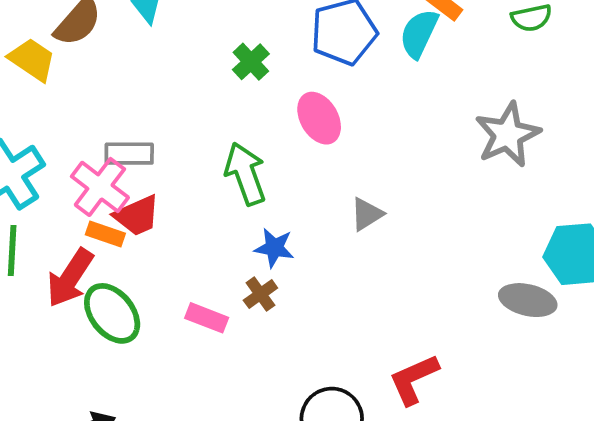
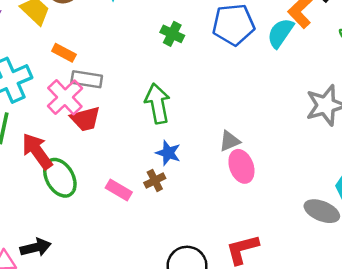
green cross: (251, 62) -> (172, 34), turned -30
pink ellipse: (319, 118) -> (241, 166), moved
orange rectangle: (105, 234) -> (64, 53), moved
red arrow: (70, 278) -> (37, 151), turned 102

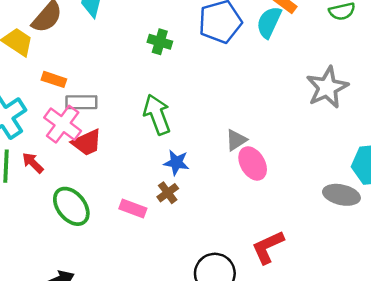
red arrow: (37, 151) -> (33, 163), moved, size x0.6

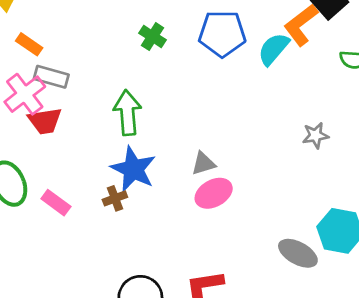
gray star: (327, 87) -> (315, 135), size x0.6
blue star: (176, 163) -> (133, 169), size x1.6
pink ellipse: (253, 164) -> (214, 193), turned 76
pink rectangle: (133, 209) -> (56, 203), moved

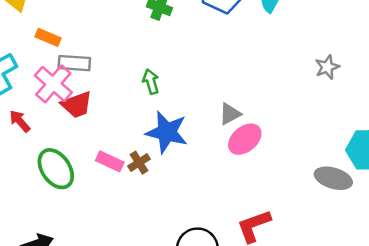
green arrow: (127, 113) -> (151, 82), size x0.6
brown cross: (115, 198) -> (139, 163), moved
pink rectangle: (56, 203) -> (110, 161), moved

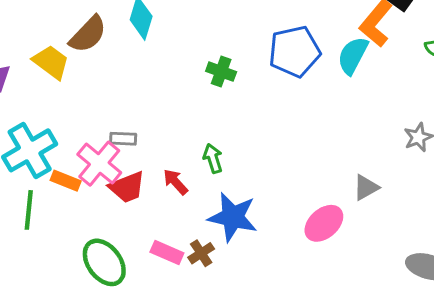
orange rectangle: (48, 37) -> (66, 181), moved
gray rectangle: (74, 63) -> (123, 139), size x0.7
gray triangle: (230, 114) -> (366, 188), moved
red arrow: (20, 121) -> (175, 182), moved

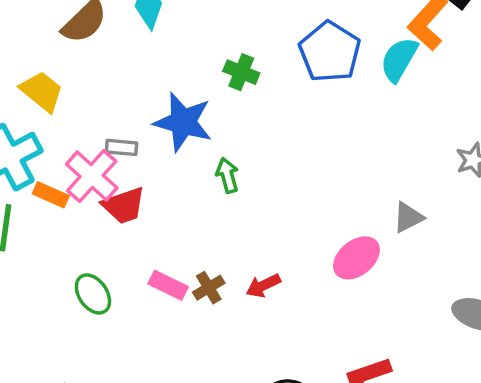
blue pentagon: (295, 52) -> (330, 52), turned -30
yellow trapezoid: (51, 62) -> (42, 91), moved
red arrow: (175, 182) -> (263, 286), moved, turned -76
blue star: (233, 217) -> (183, 122), moved
green ellipse: (104, 262) -> (93, 294), size x0.7

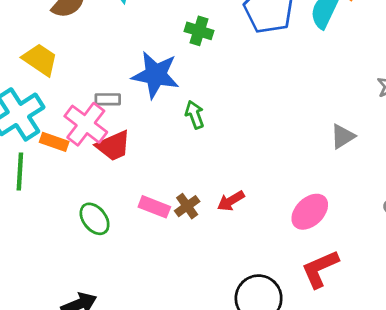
pink ellipse: (356, 258) -> (310, 212), moved

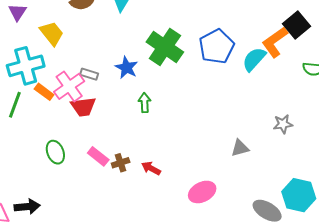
green cross: (199, 31) -> (165, 47), size x1.8
blue star: (156, 75) -> (126, 68), size x0.7
red arrow: (231, 201) -> (151, 168), turned 42

